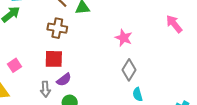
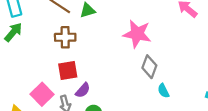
pink star: (124, 38) -> (137, 34), size x1.5
pink square: (14, 65) -> (42, 94), moved, size x1.5

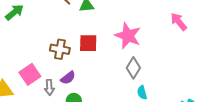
brown cross: (65, 37) -> (60, 49), moved
red square: (68, 70) -> (88, 43), moved

